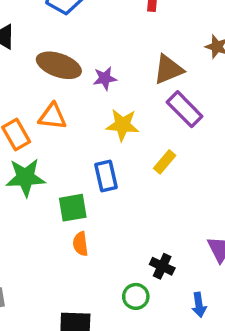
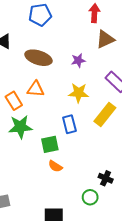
brown triangle: (168, 69) -> (105, 39), moved
purple star: (105, 78) -> (78, 60), moved
yellow rectangle: (165, 162) -> (105, 114), size x1.6
orange semicircle: (80, 244) -> (55, 166), turned -48

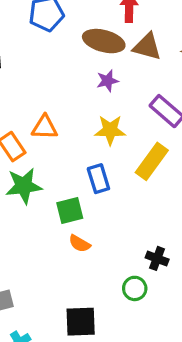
brown triangle: (105, 39) -> (147, 47), turned 42
brown ellipse: (38, 58) -> (104, 41), moved

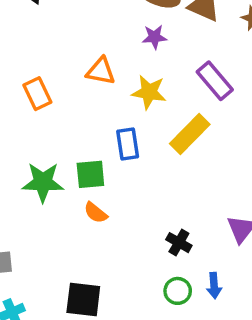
orange triangle: (45, 127) -> (101, 71), moved
green star: (24, 186) -> (43, 182), moved
green circle: (135, 288) -> (178, 291), moved

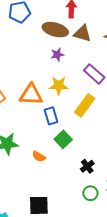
orange triangle: (101, 71) -> (31, 95), moved, size x1.4
green square: (90, 174) -> (63, 139), moved, turned -30
black cross: (179, 243) -> (87, 166), turned 32

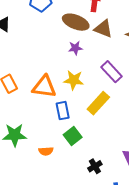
orange semicircle: (39, 156) -> (46, 151), turned -40

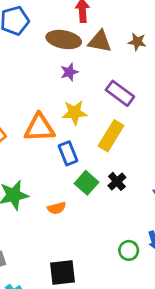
black cross: (95, 166) -> (117, 181), moved

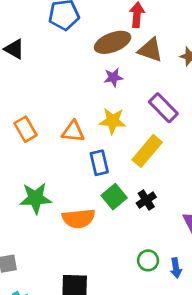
brown ellipse: (64, 40) -> (113, 42), turned -40
orange triangle: (39, 128) -> (73, 131), size x0.7
orange semicircle: (57, 208) -> (79, 219), size x1.6
green circle: (129, 250) -> (148, 260), moved

